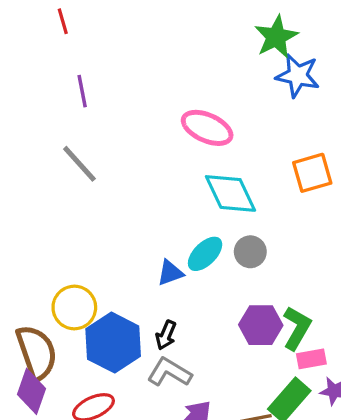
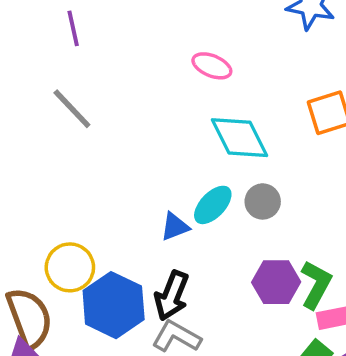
pink ellipse: (207, 128) -> (212, 66), size x0.7
black arrow: (166, 335) -> (172, 296), size x1.5

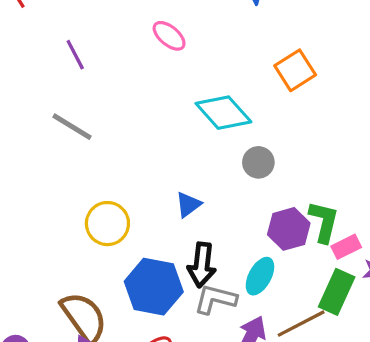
purple line: (73, 28) -> (75, 55), moved
pink ellipse: (212, 66) -> (169, 36), moved, turned 32
cyan ellipse: (213, 205) -> (260, 276), moved
yellow circle: (70, 267) -> (107, 224), moved

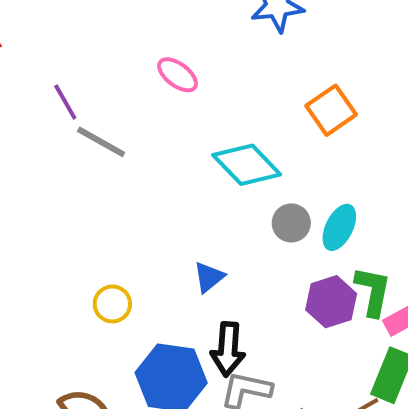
gray line: (72, 127) -> (101, 142), moved
yellow circle: (107, 224) -> (112, 304), size x0.7
cyan ellipse: (260, 276) -> (339, 227), moved

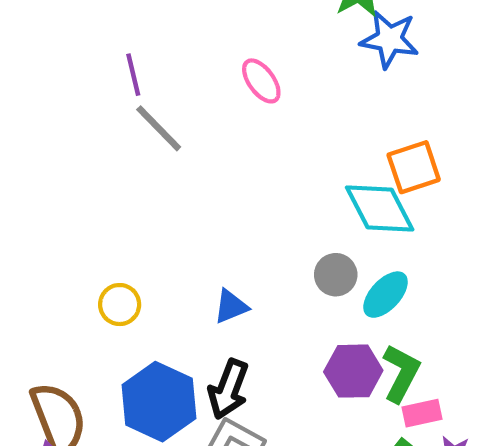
cyan diamond: (247, 165) -> (380, 208), moved

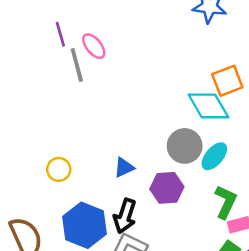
pink ellipse: (261, 81) -> (94, 46), moved
gray line: (159, 128) -> (77, 65), turned 32
gray circle: (336, 275) -> (185, 146), size x1.4
purple hexagon: (353, 371) -> (167, 188), moved

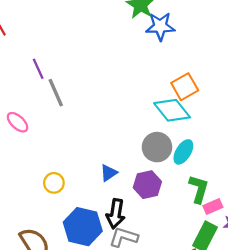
pink ellipse: (94, 46) -> (18, 122), moved

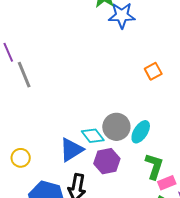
orange square: (185, 87) -> (153, 71), moved, size x0.7
cyan diamond: (172, 110) -> (93, 136), moved, size x0.7
blue triangle: (109, 173) -> (71, 150), size x1.5

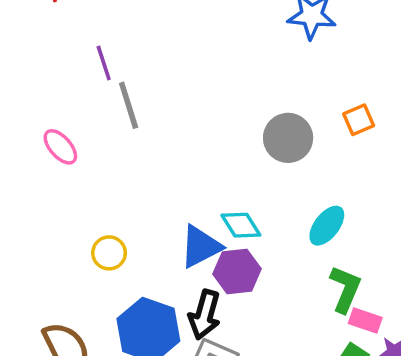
gray circle: (116, 127) -> (288, 138), moved
purple hexagon: (107, 161) -> (237, 271), moved
pink rectangle: (167, 183) -> (365, 320), turned 36

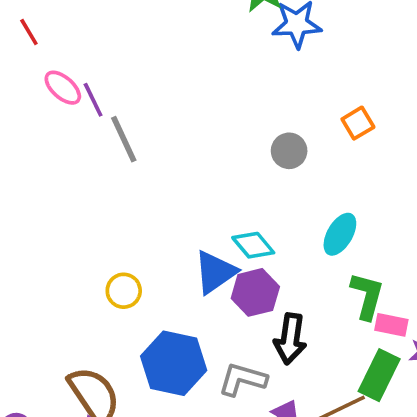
gray circle: (288, 138) -> (289, 151), size x0.7
pink ellipse: (60, 147) -> (63, 88), moved
black arrow: (205, 315) -> (290, 339), moved

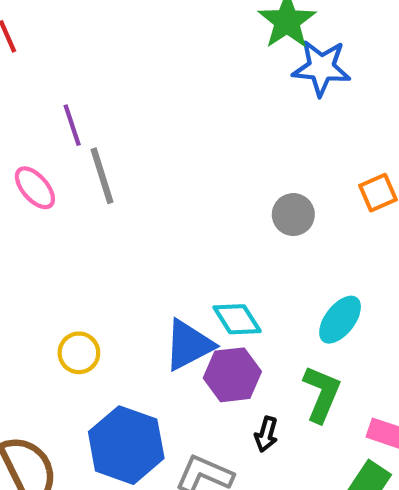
pink ellipse: (63, 88) -> (35, 188), moved
green L-shape: (367, 296) -> (322, 394), moved
black arrow: (290, 339) -> (266, 434), size x0.6

